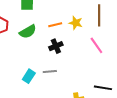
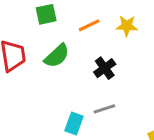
orange line: (55, 25) -> (89, 25), moved

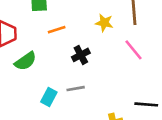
orange line: (89, 25) -> (57, 30), moved
green semicircle: (57, 56) -> (25, 61), moved

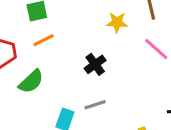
orange line: (57, 30) -> (44, 40), moved

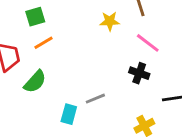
black cross: (95, 64) -> (139, 73), moved, turned -30

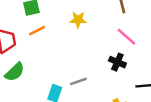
yellow star: (110, 21) -> (78, 20), moved
green semicircle: (35, 82) -> (15, 72), moved

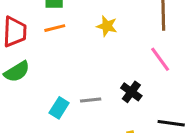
black cross: (117, 62) -> (131, 92), moved

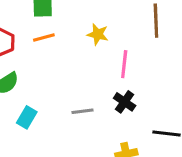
pink line: (160, 59) -> (124, 64), moved, turned 44
cyan rectangle: (59, 108) -> (27, 117), moved

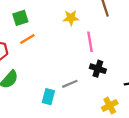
yellow star: (98, 34) -> (71, 18), moved
cyan rectangle: (27, 117) -> (48, 97), moved

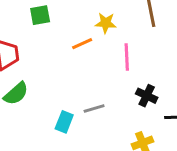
orange line: (27, 39) -> (82, 44), moved
black cross: (98, 69) -> (147, 96), moved

